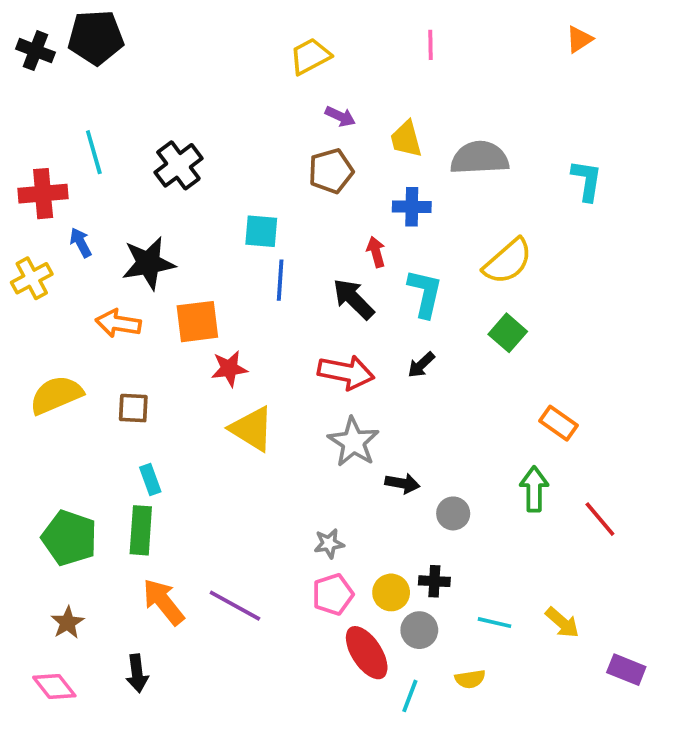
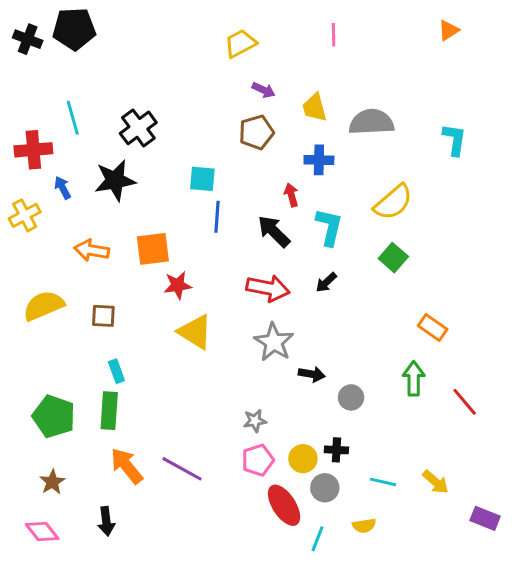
black star: (148, 263) -> (115, 180), moved

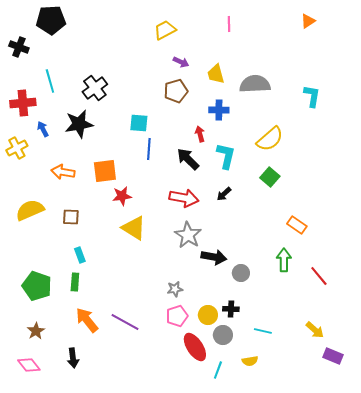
black cross: (28, 39) -> (19, 47), moved
black arrow: (312, 374) -> (214, 257), size x1.4
green rectangle: (109, 411) -> (75, 282), size x0.7
yellow arrow: (436, 482) -> (315, 330), moved

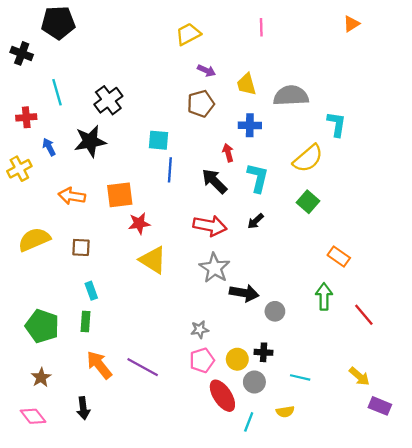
cyan L-shape: (312, 96) -> (337, 124), moved
red cross: (23, 103) -> (26, 117), size x0.7

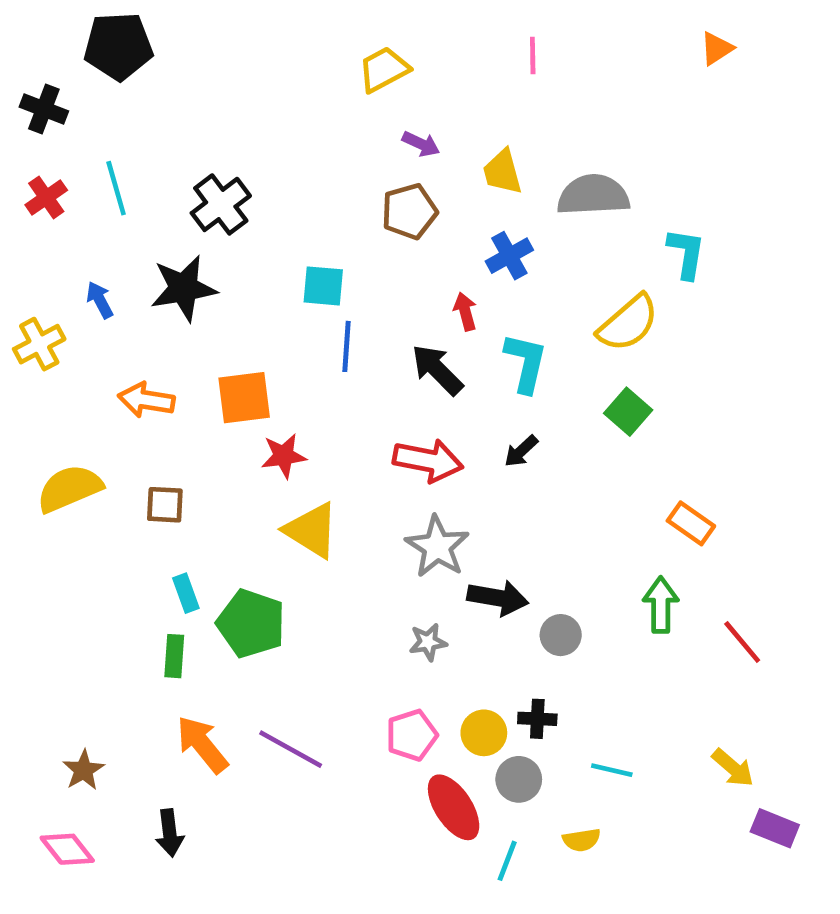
red cross: (26, 117) -> (46, 197), moved, turned -30
blue cross: (250, 125) -> (509, 256), turned -30
green pentagon: (42, 326) -> (251, 623), moved
gray star: (200, 330) -> (428, 642), moved

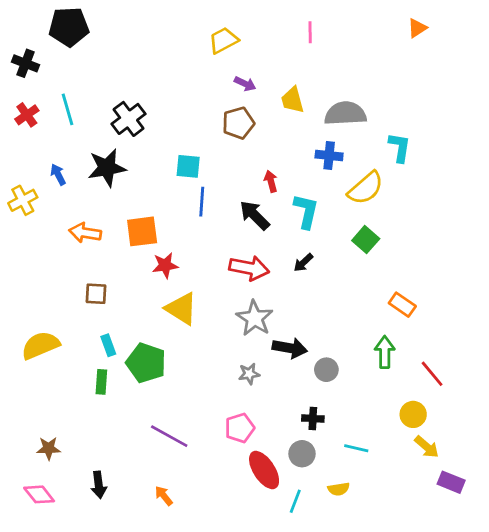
blue cross: (509, 256) -> (329, 156), moved, turned 35
yellow semicircle: (69, 488) -> (40, 345), moved
yellow circle: (484, 733) -> (413, 414), moved
orange arrow: (202, 744) -> (164, 496), moved, size x0.6
brown star: (83, 770) -> (49, 448), turned 30

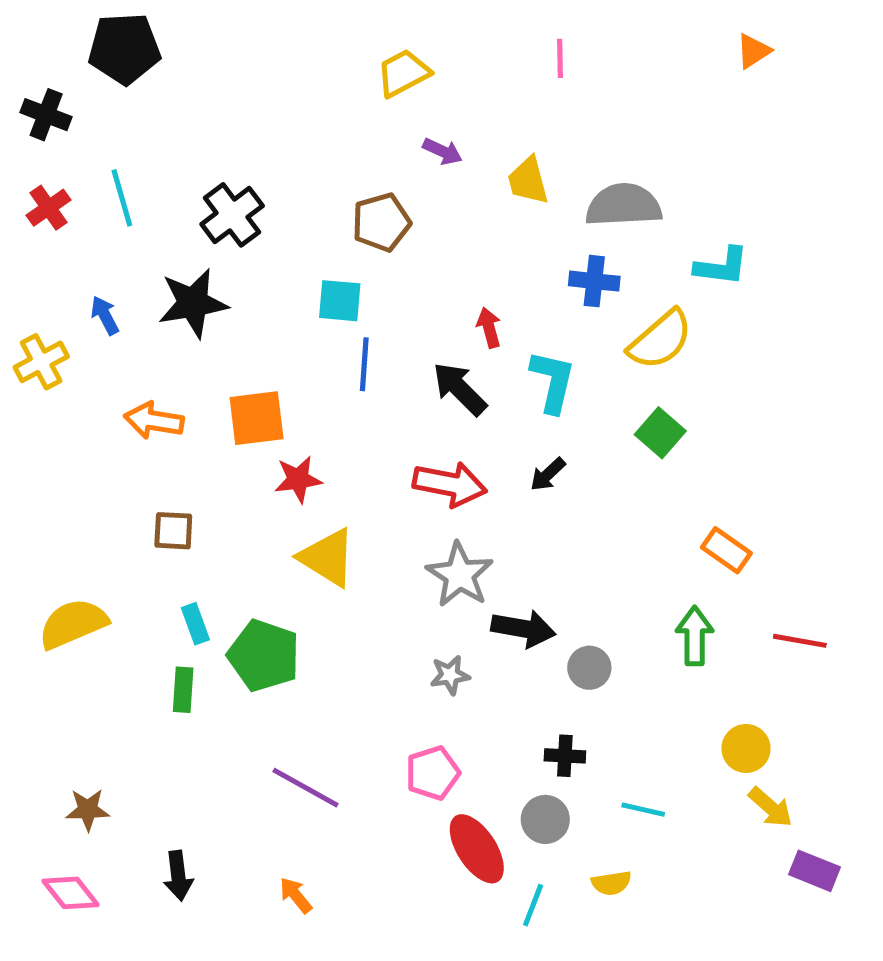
brown pentagon: (238, 123) -> (381, 222), moved
cyan L-shape: (400, 147) -> (722, 266), turned 88
red line: (432, 374) -> (800, 641), moved, turned -40

